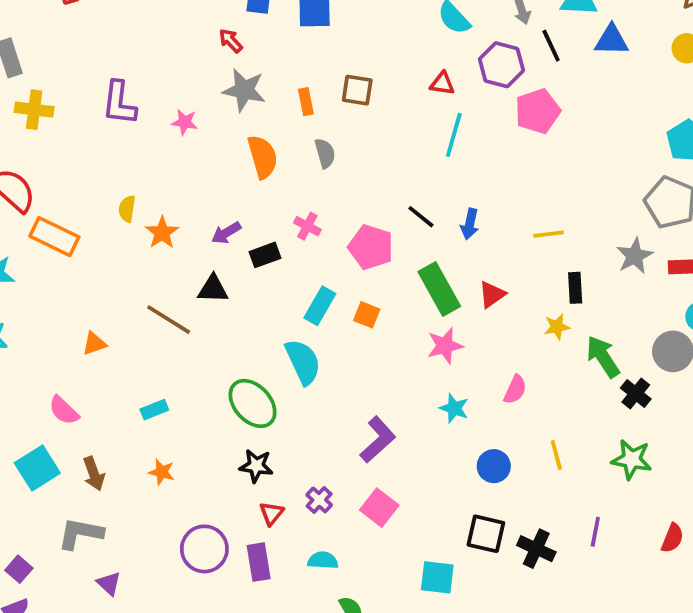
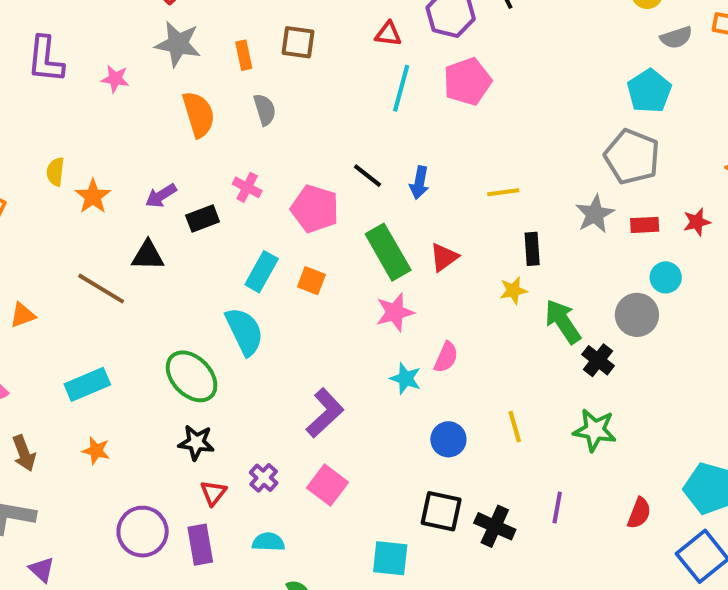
pink pentagon: (538, 111) -> (467, 82), moved
pink semicircle: (515, 390) -> (446, 357), moved
cyan rectangle: (154, 410) -> (87, 384), size x1.5

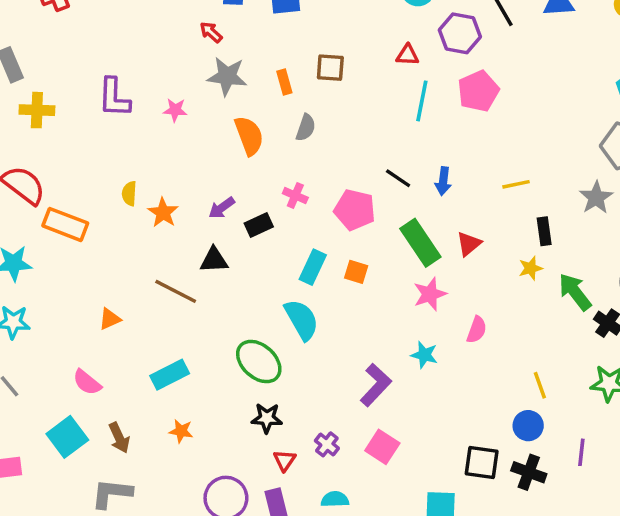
gray semicircle: (265, 110) -> (306, 128), turned 40
cyan star: (406, 378) -> (424, 355), moved
blue circle: (448, 439) -> (528, 426), moved

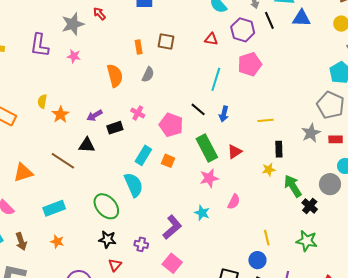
gray star: (227, 76) -> (73, 24), moved, turned -30
cyan line: (422, 101) -> (216, 79), moved
orange triangle: (110, 319) -> (23, 172), size x1.5
purple cross: (327, 444) -> (141, 244), moved, turned -32

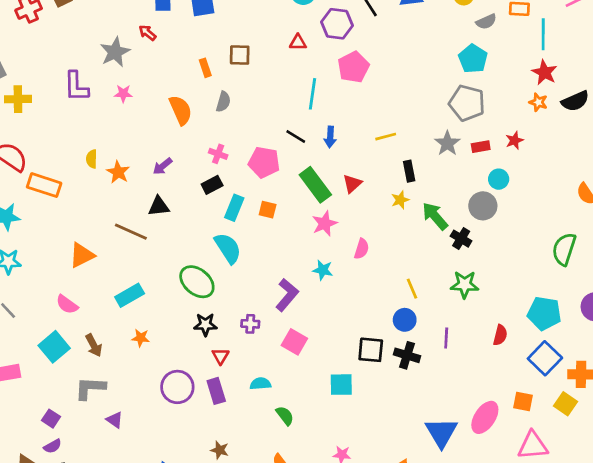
black rectangle: (115, 128) -> (212, 185), moved

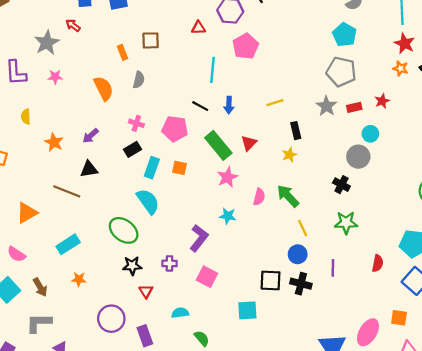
yellow semicircle: (92, 159) -> (26, 117), moved
green arrow: (435, 216) -> (288, 196), moved
purple rectangle: (216, 391) -> (145, 336), moved

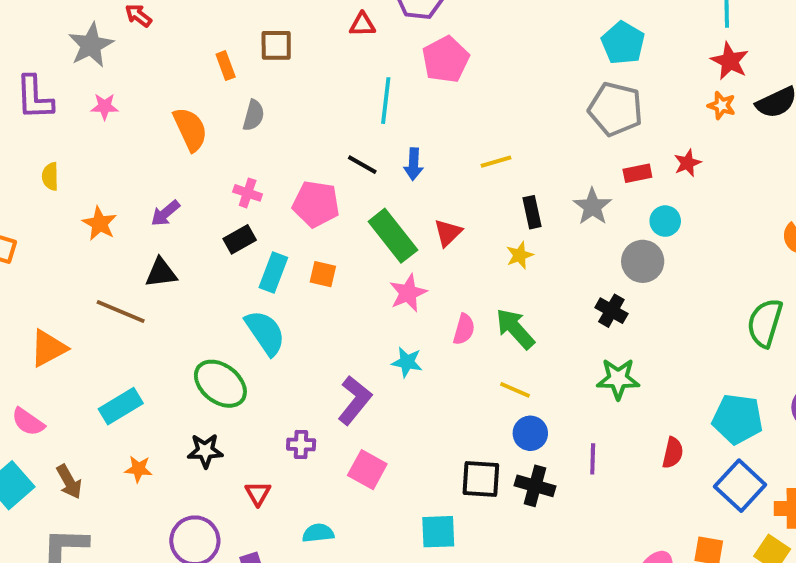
gray star: (326, 106) -> (592, 207), moved
yellow line: (303, 228) -> (515, 390), moved, turned -42
black star: (132, 266) -> (205, 451), moved

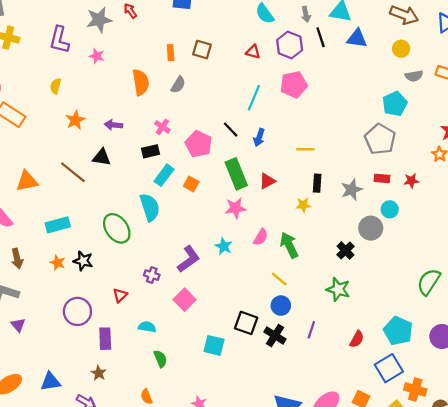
purple arrow: (165, 213) -> (114, 125), turned 30
black star: (205, 451) -> (83, 261), moved

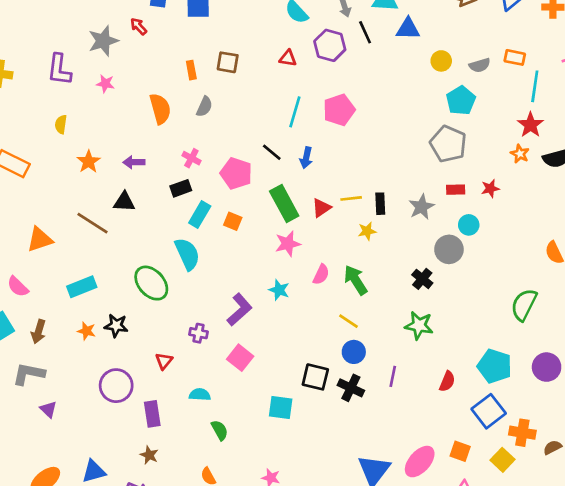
yellow circle: (401, 49) -> (441, 61), moved
pink pentagon: (294, 85) -> (339, 110), moved
yellow line: (305, 149) -> (351, 198), moved
brown arrow: (17, 259) -> (38, 332), turned 36

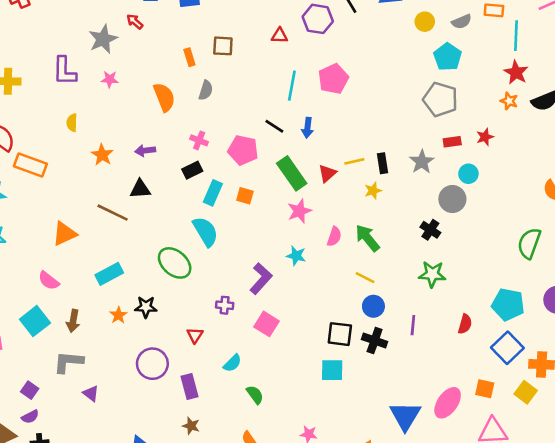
orange star: (87, 331) -> (118, 315), turned 30
cyan semicircle: (200, 395) -> (232, 363), turned 138
cyan square: (281, 407) -> (332, 370), moved

